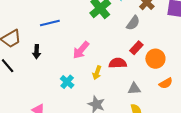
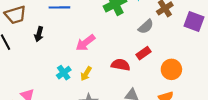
orange circle: (155, 59) -> (171, 69), moved
yellow arrow: (97, 73) -> (86, 74), moved

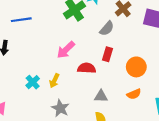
pink arrow: (85, 43) -> (66, 50), moved
red rectangle: (143, 53) -> (107, 54), turned -32

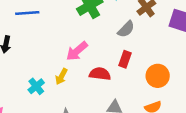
yellow arrow: (54, 81) -> (61, 77), moved

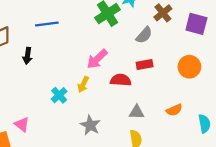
red rectangle: (125, 59) -> (145, 65), turned 63
orange circle: (158, 76) -> (189, 67), moved

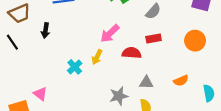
gray star: (90, 125) -> (119, 96), moved, turned 30

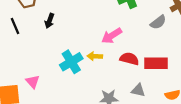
red rectangle: (154, 39) -> (156, 63), moved, size x1.5
yellow arrow: (97, 57) -> (95, 56), turned 56
cyan cross: (75, 67) -> (71, 62), size x1.5

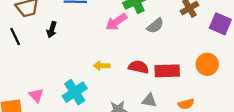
gray semicircle: (158, 22) -> (155, 26), moved
pink arrow: (112, 36) -> (116, 22), moved
cyan cross: (71, 62) -> (75, 92), moved

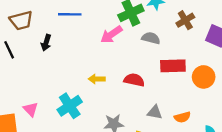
gray semicircle: (155, 26) -> (151, 38), turned -126
red rectangle: (167, 71) -> (173, 66), moved
gray triangle: (149, 100) -> (155, 112), moved

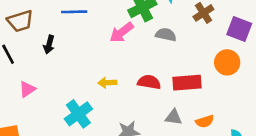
red rectangle: (173, 66) -> (187, 83), moved
orange circle: (204, 77) -> (227, 62), moved
pink triangle: (31, 109) -> (27, 89), moved, turned 42

